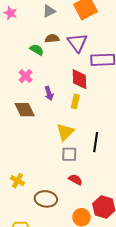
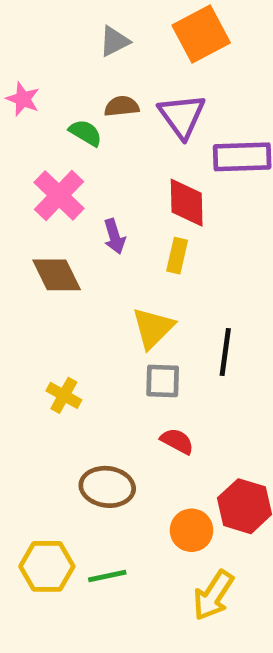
pink star: (10, 13) -> (23, 99), moved
pink cross: (26, 76) -> (59, 195), size x1.5
yellow cross: (17, 181) -> (64, 395), moved

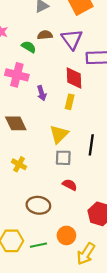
pink cross: (59, 195) -> (17, 75), turned -30
brown diamond: (57, 275) -> (16, 123), moved
orange circle: (192, 530) -> (66, 235), moved

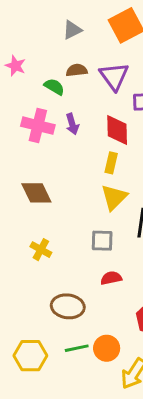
purple arrow: (42, 93) -> (72, 124), moved
yellow triangle: (59, 134) -> (114, 197), moved
red semicircle: (70, 185) -> (111, 278), turned -40
green line: (38, 245) -> (77, 348), moved

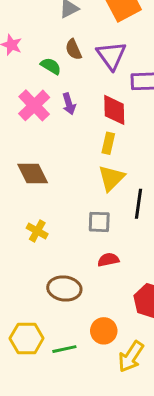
brown semicircle: (77, 70) -> (73, 49), turned -108
pink cross: (38, 126) -> (34, 105), turned 32
green line: (77, 348) -> (64, 349), moved

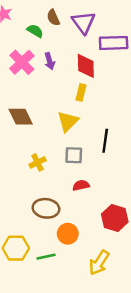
yellow triangle: (111, 178) -> (68, 121), moved
yellow cross: (37, 231) -> (38, 162), moved, turned 35
orange circle: (104, 331) -> (68, 234), moved

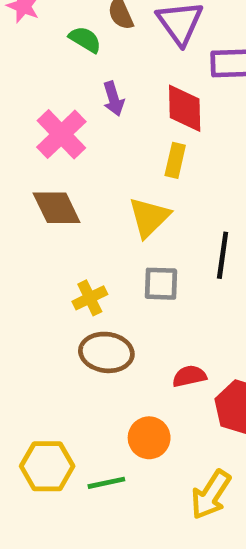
pink cross: (22, 62) -> (61, 134), moved
red semicircle: (81, 185) -> (189, 376), moved
brown ellipse: (46, 208) -> (106, 352), moved

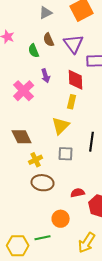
green semicircle: (85, 39) -> (34, 51), turned -144
brown diamond: (57, 208) -> (22, 137), moved
yellow hexagon: (47, 466) -> (18, 246), moved

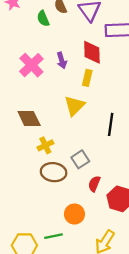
purple arrow: (46, 76) -> (62, 60), moved
gray square: (66, 154) -> (80, 159), moved, turned -35
red semicircle: (78, 193) -> (94, 184), turned -56

